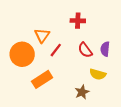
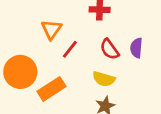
orange circle: (22, 54) -> (20, 72), moved
yellow semicircle: (98, 74) -> (104, 79), moved

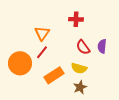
red line: (70, 49) -> (42, 52), moved
orange rectangle: (51, 89) -> (54, 75), moved

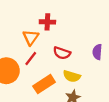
red cross: (76, 19) -> (47, 22), moved
red semicircle: (83, 47) -> (62, 53), moved, turned -35

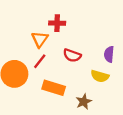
yellow semicircle: (72, 76) -> (100, 76), moved
orange rectangle: (44, 84) -> (54, 88), turned 50

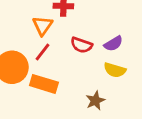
purple semicircle: (109, 54) -> (113, 44), moved, turned -126
orange rectangle: (54, 88) -> (44, 84), moved

